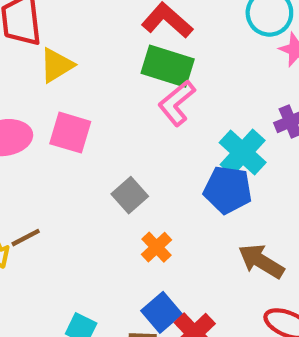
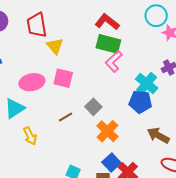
yellow triangle: (56, 65) -> (55, 46), turned -36
brown line: (26, 238) -> (66, 117), moved
orange cross: (156, 247) -> (107, 131), size x1.5

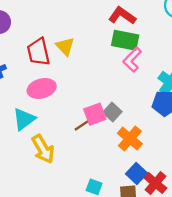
red trapezoid: (37, 25) -> (38, 52), moved
pink square: (63, 78) -> (95, 114), moved, turned -30
yellow arrow: (30, 136) -> (43, 149), size x1.4

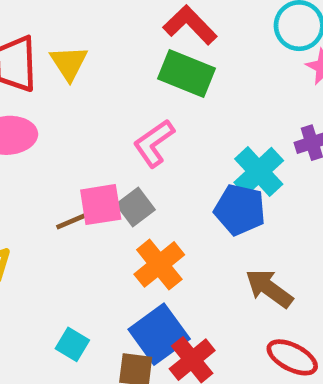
pink L-shape: (132, 60) -> (154, 143), moved
blue square: (136, 173) -> (159, 334), size x1.4

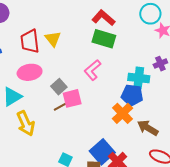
cyan cross: (259, 171) -> (139, 78), turned -35
gray square: (135, 207) -> (59, 87), moved
orange cross: (159, 264) -> (122, 113), moved

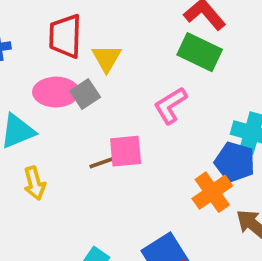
yellow triangle: (53, 39) -> (107, 58), moved
gray square: (59, 87) -> (85, 94), moved
yellow arrow: (26, 123) -> (35, 183), size x0.7

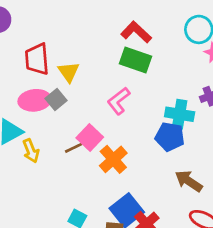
pink square: (126, 151) -> (90, 138), turned -35
yellow arrow: (35, 183) -> (31, 151), moved
orange cross: (212, 192) -> (113, 159), moved

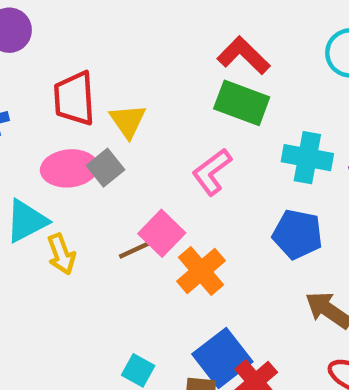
cyan cross: (180, 114) -> (307, 158), moved

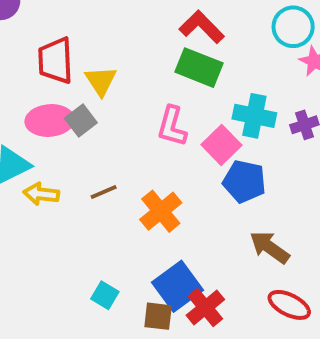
pink L-shape: (212, 172) -> (172, 126), turned -39
pink square: (162, 233) -> (221, 145), moved
yellow arrow: (61, 254) -> (41, 194), turned 116

